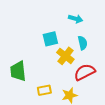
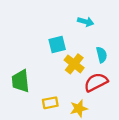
cyan semicircle: (83, 43) -> (102, 55), moved

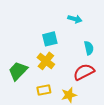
yellow cross: (74, 64) -> (46, 61), moved
green trapezoid: (21, 81) -> (18, 71), turned 50

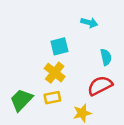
green trapezoid: (18, 71) -> (21, 100), moved
yellow rectangle: (44, 90) -> (52, 98), moved

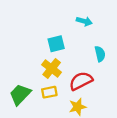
red semicircle: (100, 86) -> (81, 81), moved

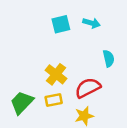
cyan square: (56, 44) -> (61, 24), moved

